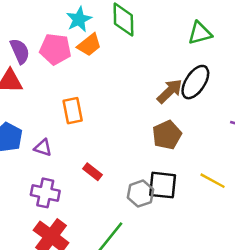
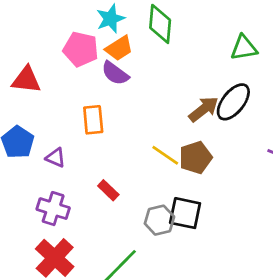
purple semicircle: (20, 51) -> (115, 73), moved, turned 145
yellow line: (213, 181) -> (165, 155), moved

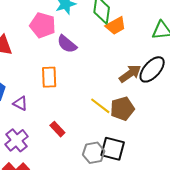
orange trapezoid: (119, 48) -> (116, 26), moved
purple cross: (53, 209) -> (17, 140), turned 30

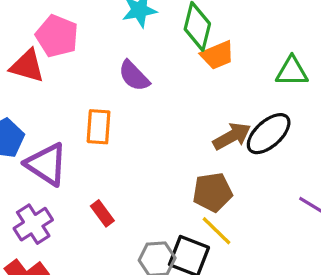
pink pentagon: (43, 25) -> (57, 36), moved
purple triangle: (20, 103) -> (46, 164), size x1.8
yellow line: (100, 106) -> (217, 231), moved

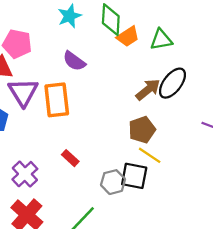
green triangle: (292, 71) -> (161, 40), moved
orange rectangle: (99, 127) -> (57, 100), size x1.4
purple triangle: (46, 164) -> (23, 92), moved, turned 36

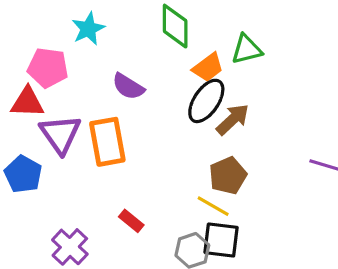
cyan star: (70, 16) -> (88, 29), moved
orange trapezoid: (128, 36) -> (208, 67), moved
black ellipse: (172, 83) -> (206, 101), moved
yellow line: (150, 155) -> (213, 206), moved

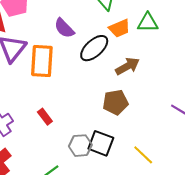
black ellipse: (206, 101) -> (94, 48), moved
yellow line: (213, 206) -> (143, 155), moved

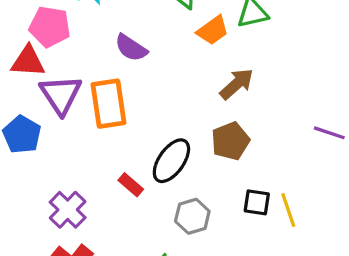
black ellipse: (94, 48) -> (171, 161), moved
black square: (101, 143) -> (257, 202), moved, size x0.7
yellow line: (143, 155) -> (288, 210), turned 40

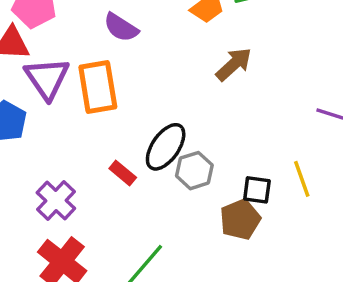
brown pentagon: (230, 141) -> (240, 219), moved
yellow line: (288, 210) -> (302, 179), moved
gray hexagon: (192, 216) -> (194, 171), moved

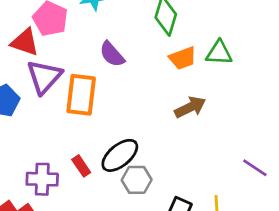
purple cross: (56, 201) -> (42, 179), moved, turned 32

